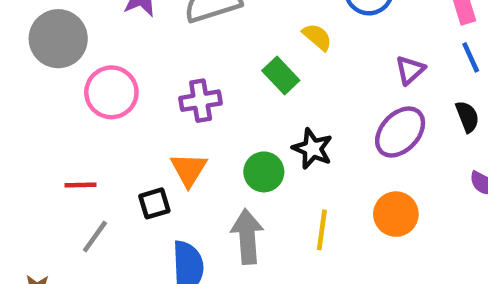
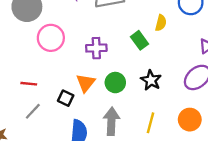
yellow semicircle: (317, 37) -> (161, 23), turned 56
green circle: (264, 172) -> (115, 83), moved
black square: (154, 203) -> (66, 98), turned 35

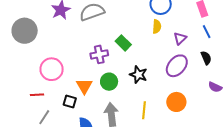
yellow semicircle: (161, 23) -> (157, 27), moved
pink circle: (51, 38) -> (52, 69), moved
purple cross: (96, 48) -> (99, 54), moved

